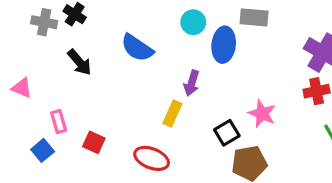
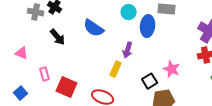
red square: (94, 142) -> (67, 87), size x1.5
blue square: (43, 150) -> (21, 93), moved

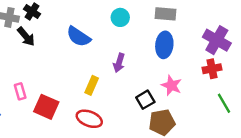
blue ellipse: (148, 26) -> (164, 45), moved
black arrow: (58, 37) -> (26, 37), moved
yellow rectangle: (116, 69) -> (92, 85), moved

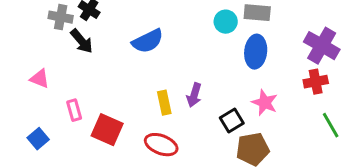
cyan circle: (120, 17) -> (226, 22), moved
blue semicircle: (79, 37) -> (148, 41), turned -60
purple arrow: (119, 63) -> (194, 95), moved
yellow rectangle: (92, 85) -> (164, 103), turned -36

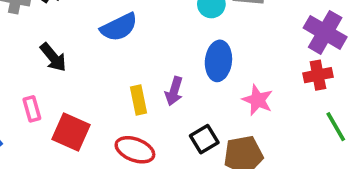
black arrow: (82, 41) -> (53, 57), moved
blue ellipse: (256, 52) -> (218, 61), moved
black square: (232, 121) -> (204, 139), moved

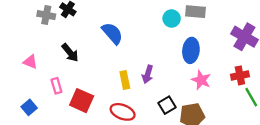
blue semicircle: (119, 27) -> (112, 33), turned -105
blue ellipse: (218, 61) -> (191, 50), moved
red cross: (318, 75) -> (240, 75), moved

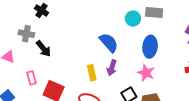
gray cross: (46, 15) -> (26, 34), moved
blue semicircle: (112, 33) -> (109, 43), moved
pink star: (201, 80) -> (146, 73), moved

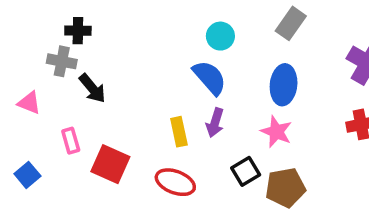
black cross: (41, 10) -> (78, 31), moved, turned -32
gray rectangle: (154, 12) -> (291, 23), turned -60
cyan circle: (133, 19) -> (220, 36), moved

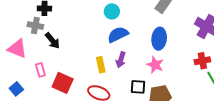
cyan circle: (220, 36) -> (112, 11), moved
blue semicircle: (210, 78) -> (118, 35), turned -75
pink triangle: (29, 103) -> (17, 49), size x1.5
black square: (246, 171) -> (138, 87), turned 35

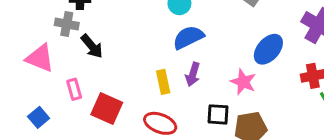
blue ellipse: (159, 39) -> (268, 49), moved, turned 35

